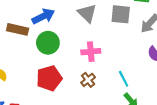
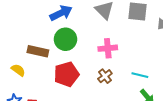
brown rectangle: (18, 29) -> (38, 51), moved
cyan line: (124, 79) -> (140, 75), turned -49

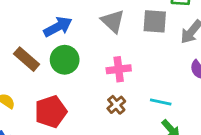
brown rectangle: (38, 51) -> (27, 59), moved, turned 30
red pentagon: (66, 74) -> (51, 112), moved

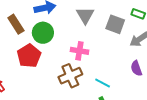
brown cross: (116, 105) -> (70, 76), size x1.6
red pentagon: (51, 112) -> (29, 56), moved, turned -30

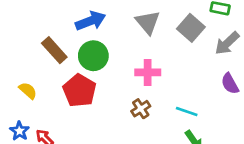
gray square: (115, 24) -> (191, 28), turned 30
brown cross: (70, 76) -> (141, 109), size x0.6

